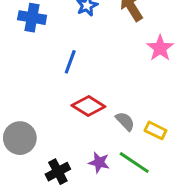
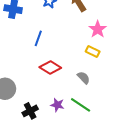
gray semicircle: (125, 121) -> (84, 78), moved
yellow rectangle: (156, 130) -> (93, 51), moved

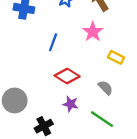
pink star: (98, 29) -> (93, 32), moved
purple star: (57, 105) -> (71, 104), moved

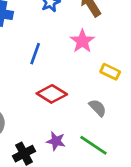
purple star: (71, 104) -> (56, 141), moved

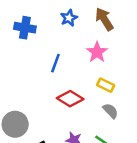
yellow rectangle: (110, 72) -> (106, 85), moved

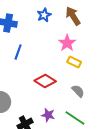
blue line: (55, 63) -> (18, 52), moved
yellow rectangle: (106, 85) -> (74, 62), moved

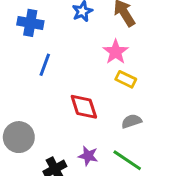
red diamond: (45, 81) -> (84, 107), turned 40
gray semicircle: (78, 91) -> (132, 121), turned -64

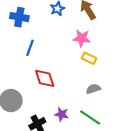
pink star: (116, 52) -> (82, 38), turned -30
red diamond: (84, 107) -> (45, 78), moved

